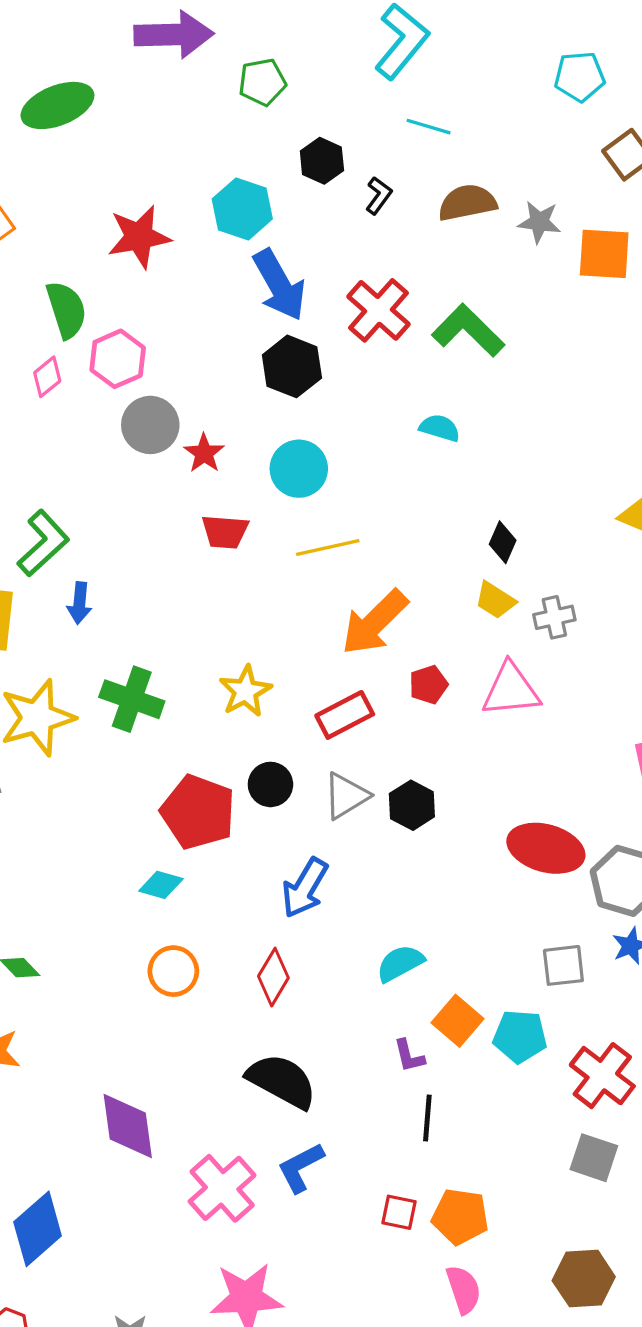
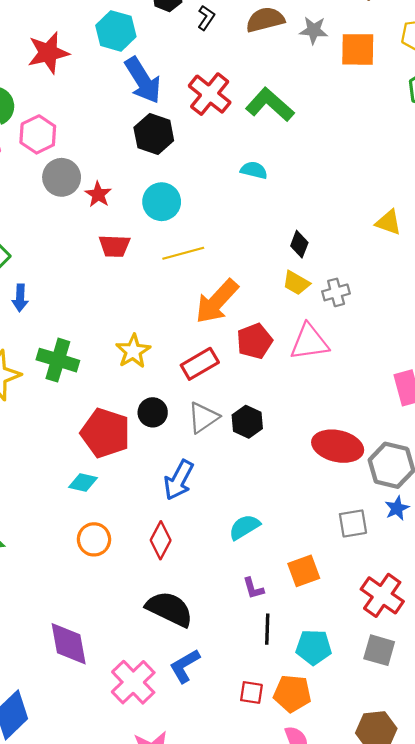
red pentagon: (428, 685) -> (255, 341), size x1.4
orange square: (457, 1021) -> (304, 571), moved, turned 32
cyan pentagon: (520, 1036) -> (314, 647), moved

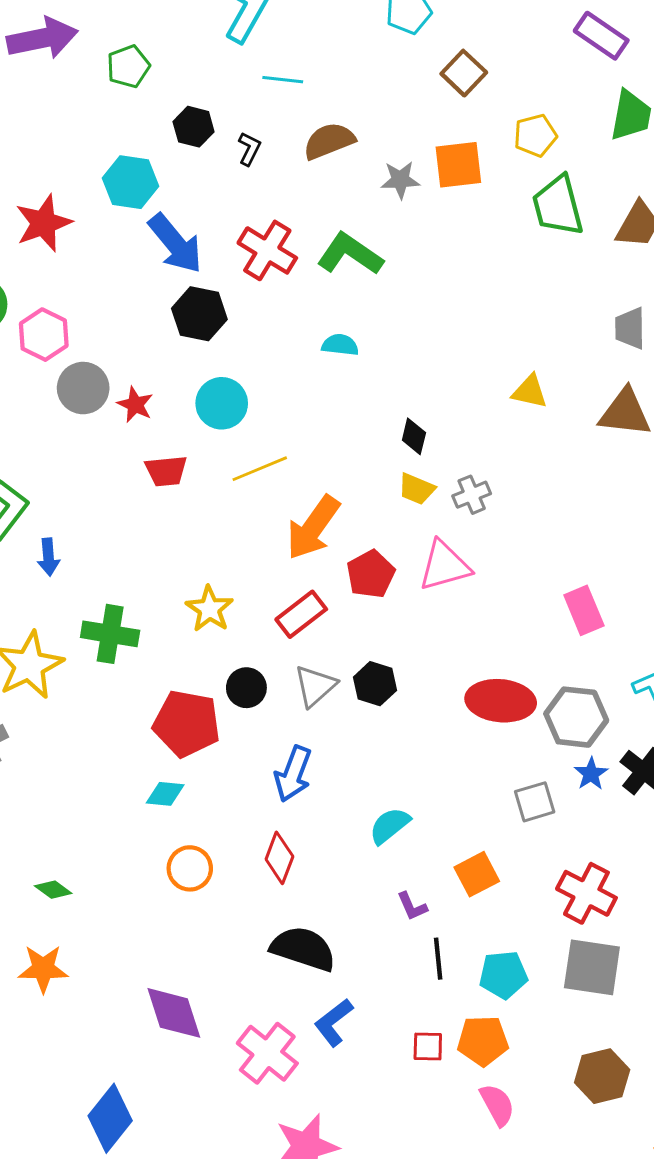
gray star: (314, 30) -> (400, 180), moved
gray square: (379, 650) -> (592, 967), size x1.4

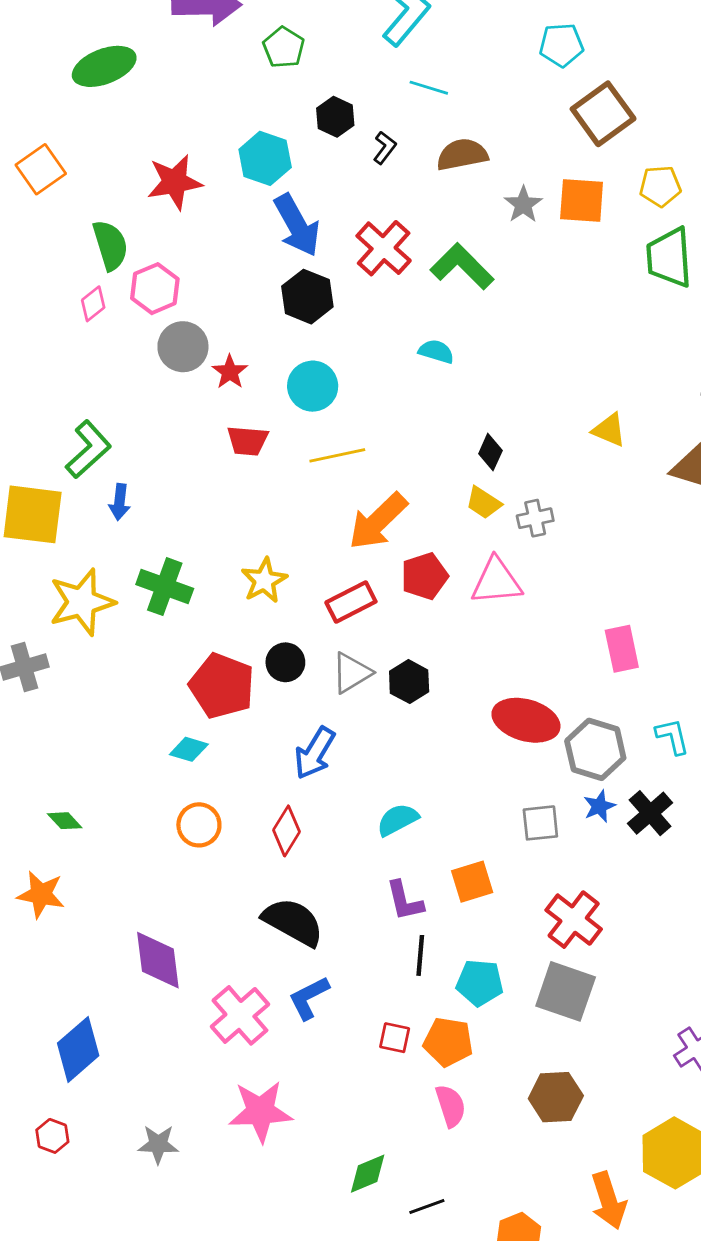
green pentagon: (128, 66) -> (284, 47), turned -30
brown square: (464, 73) -> (603, 114), size x1.4
gray star: (400, 180) -> (523, 204), turned 30
purple L-shape: (412, 906) -> (405, 901), size x1.4

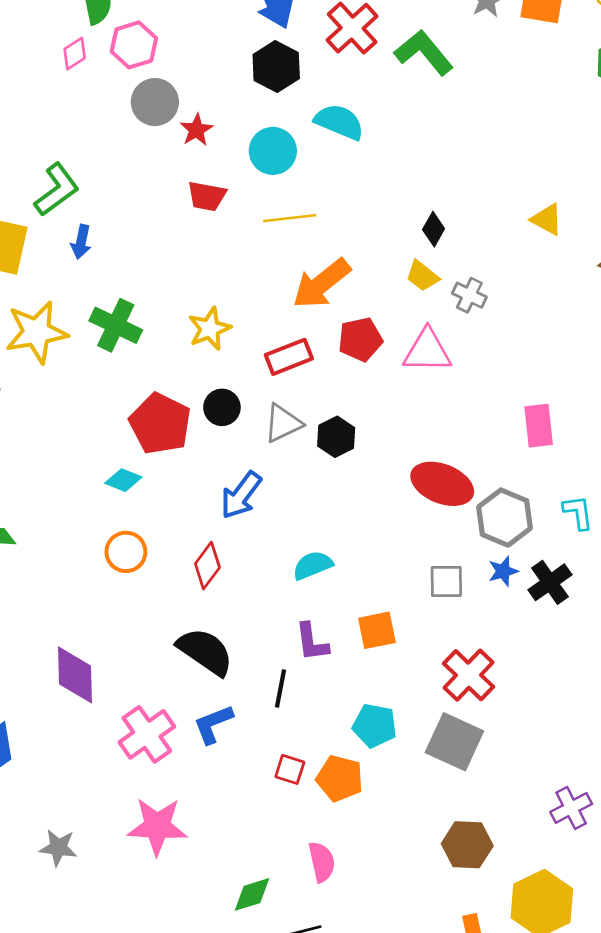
cyan semicircle: (436, 351) -> (339, 122), moved, size x1.5
gray cross: (535, 518) -> (469, 295), turned 32
black line: (420, 955) -> (281, 689), moved
brown hexagon: (556, 1097) -> (467, 845), moved
pink semicircle: (451, 1106) -> (322, 862), moved

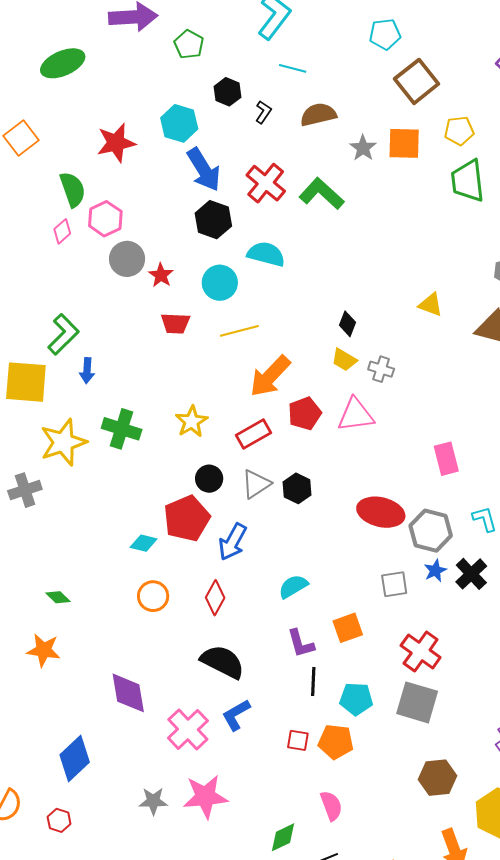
red pentagon: (160, 424) -> (187, 518), moved, turned 30
black line: (281, 689) -> (313, 682), moved
gray star: (58, 848) -> (153, 801), moved

